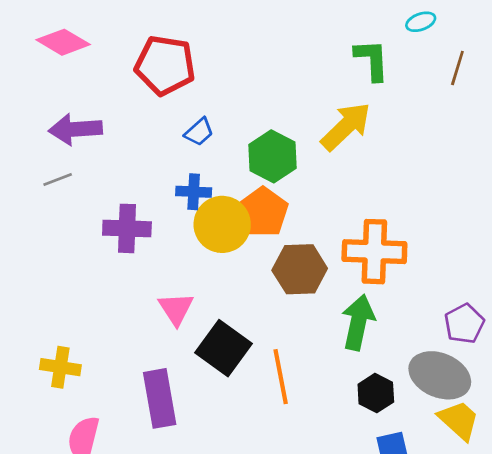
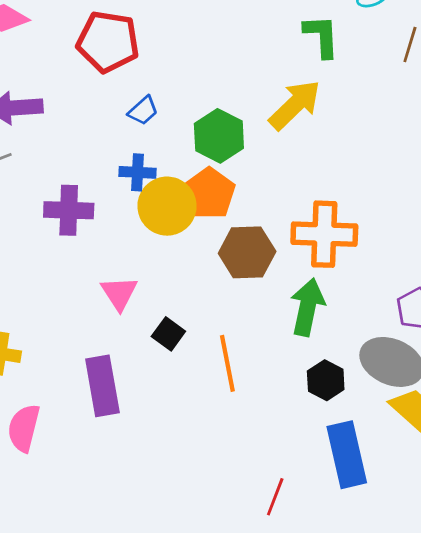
black square: (224, 348) -> (168, 334), size x0.6

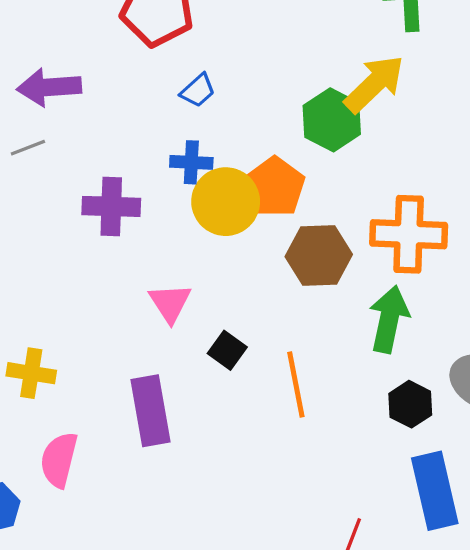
green hexagon: (219, 136) -> (332, 120), moved

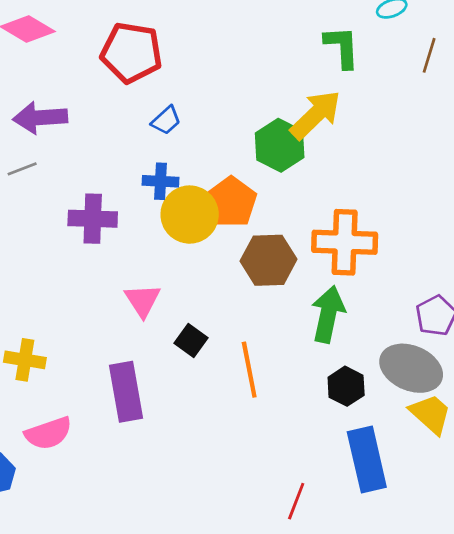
pink semicircle: (59, 460) -> (48, 433), turned -123

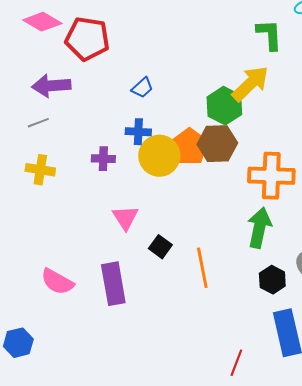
red pentagon: (131, 53) -> (87, 39), moved
purple cross: (93, 219) -> (103, 159), moved, size x0.7
brown hexagon: (269, 260) -> (217, 144), moved
yellow cross: (25, 360) -> (40, 170), moved
pink semicircle: (48, 433) -> (57, 282), moved, turned 48

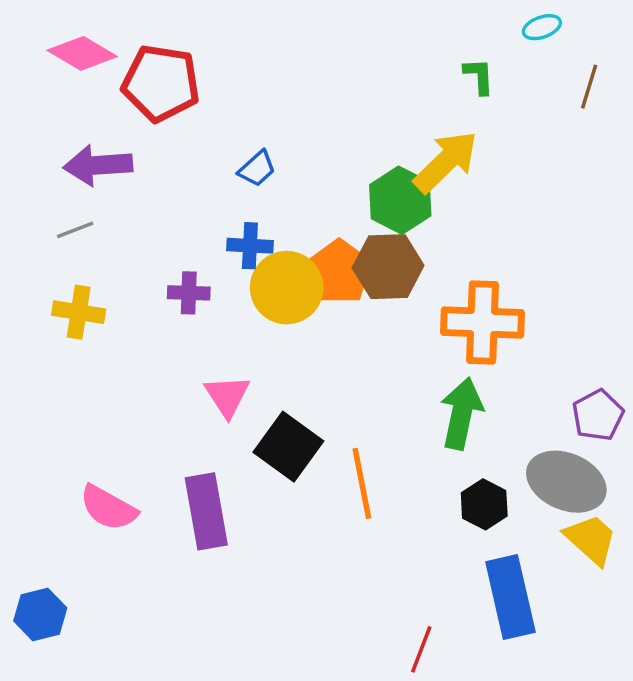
green L-shape: (269, 35) -> (479, 76), size x0.7
black square: (160, 247) -> (288, 447), size x1.6

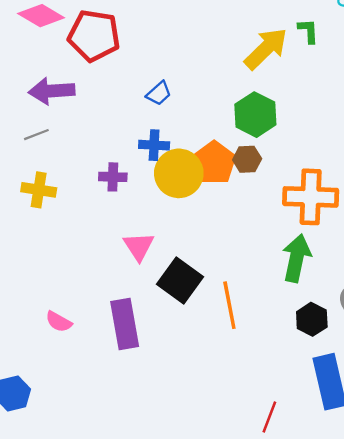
yellow arrow: (446, 162) -> (266, 49), moved
brown hexagon: (388, 267) -> (247, 159), size x0.6
pink semicircle: (108, 508) -> (59, 322), size x0.7

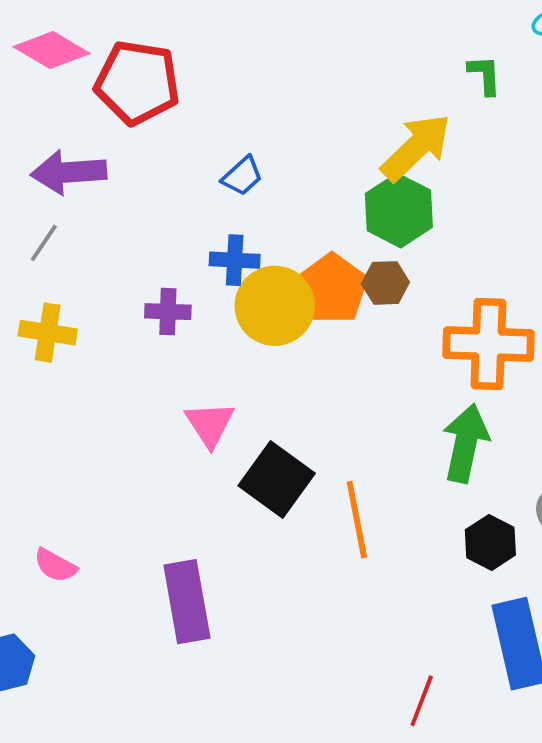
yellow arrow: (266, 49) -> (416, 147), moved
gray line: (36, 135) -> (44, 243), turned -35
pink semicircle: (59, 322) -> (55, 565), moved
purple rectangle: (125, 324) -> (187, 602), moved

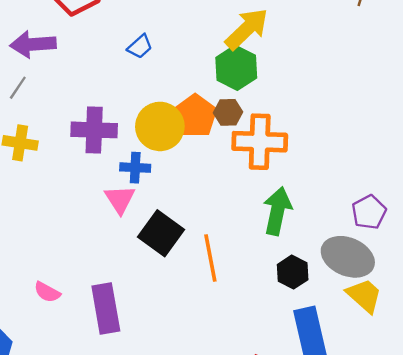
blue cross: (235, 260) -> (135, 168), moved
purple cross: (168, 312) -> (94, 130), size x1.6
orange cross: (488, 344) -> (260, 142), moved
pink semicircle: (55, 565) -> (47, 292), moved

